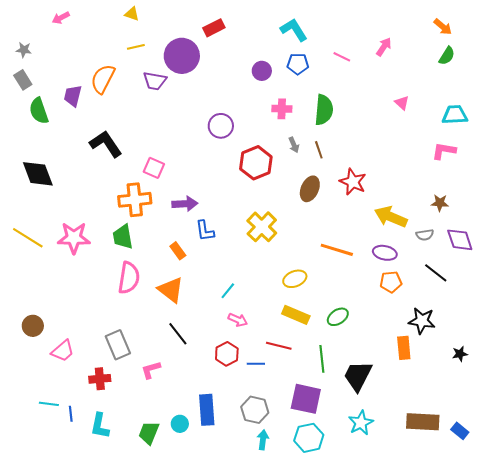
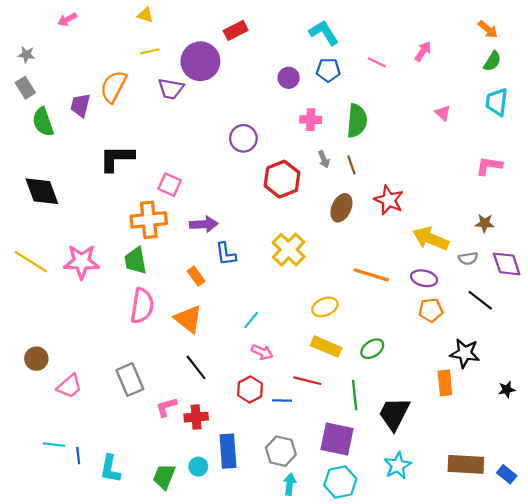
cyan trapezoid: (455, 115) -> (497, 102), moved, turned -80
black L-shape: (106, 144) -> (117, 158), turned -56
red cross: (100, 379) -> (196, 417), moved

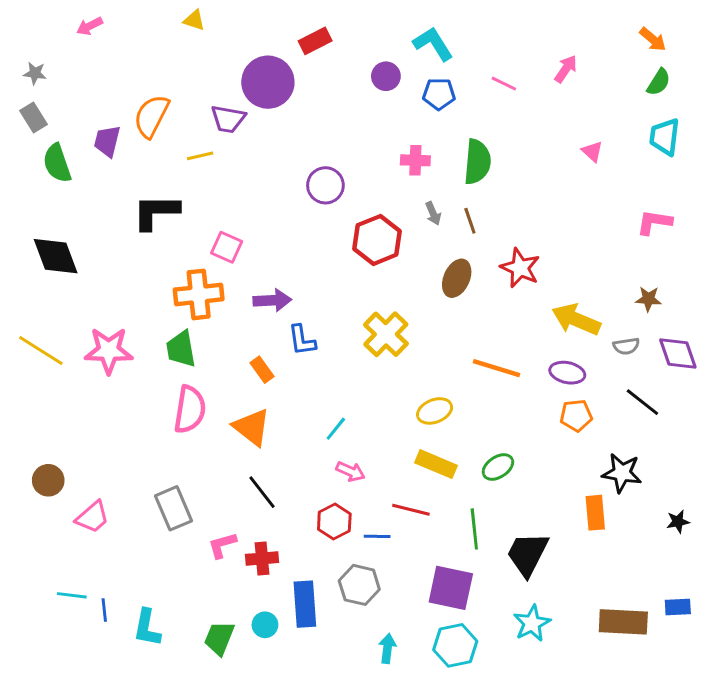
yellow line: (150, 51) -> (200, 156), moved
purple circle: (289, 78) -> (386, 76), moved
gray hexagon: (281, 451) -> (359, 585), moved
blue rectangle: (507, 474) -> (678, 607), moved, turned -42

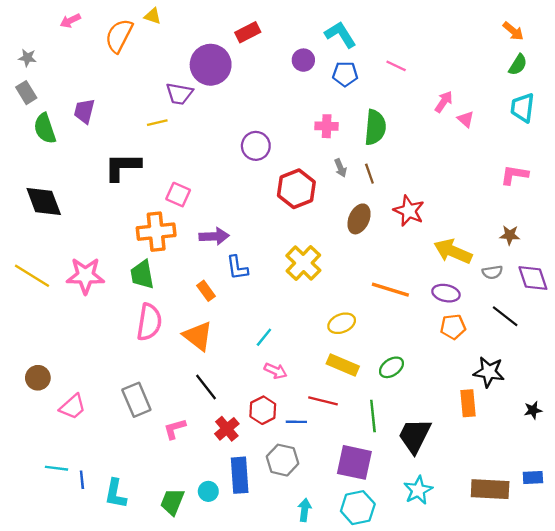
pink arrow: (566, 69) -> (444, 102), moved
orange semicircle: (151, 116) -> (119, 36), moved
red cross: (262, 558) -> (227, 429), moved, turned -35

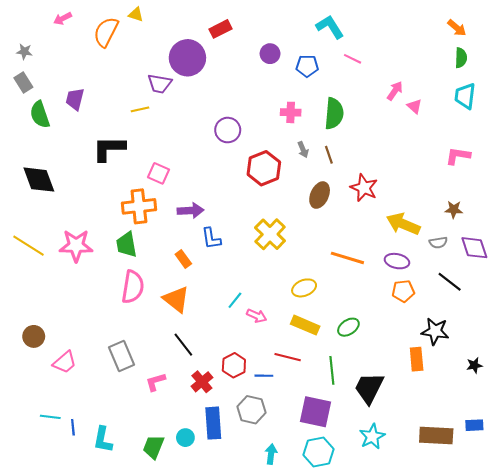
cyan L-shape: (340, 35) -> (330, 27), moved
green semicircle: (518, 65) -> (461, 58), turned -30
pink arrow: (276, 371) -> (257, 316), moved

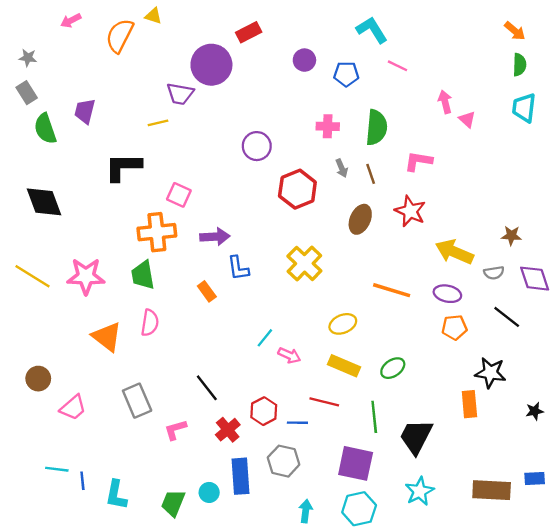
pink arrow: (395, 91) -> (445, 102), turned -48
pink L-shape: (458, 156) -> (418, 161), moved
pink semicircle: (133, 287) -> (150, 323), size x0.7
orange triangle: (176, 299) -> (107, 337), moved

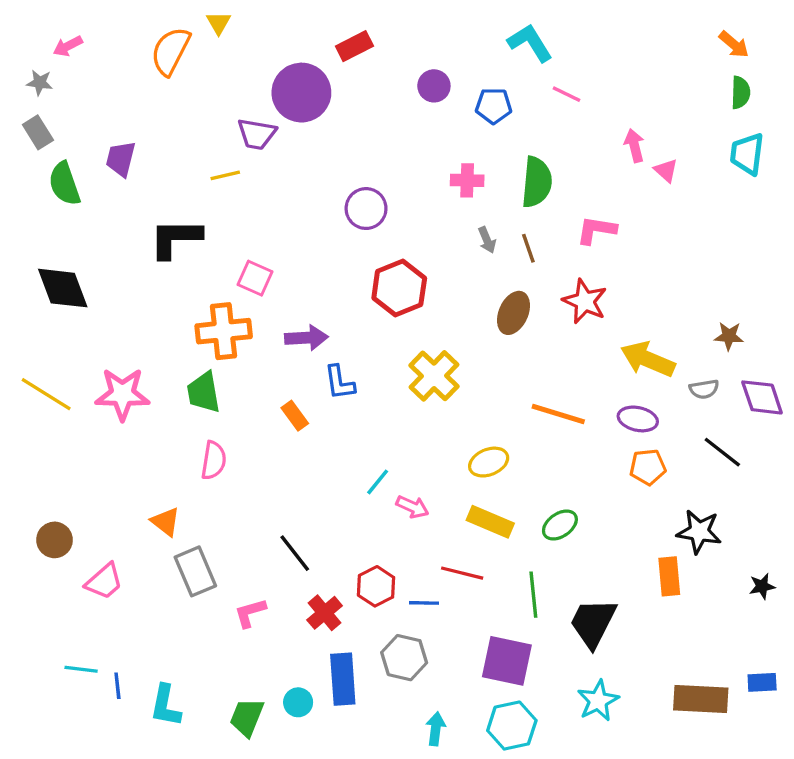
yellow triangle: (153, 16) -> (219, 23), turned 42
pink arrow: (71, 21) -> (68, 46), moved
red hexagon: (297, 189) -> (399, 288), moved
orange triangle: (107, 337) -> (166, 522), moved, size x0.7

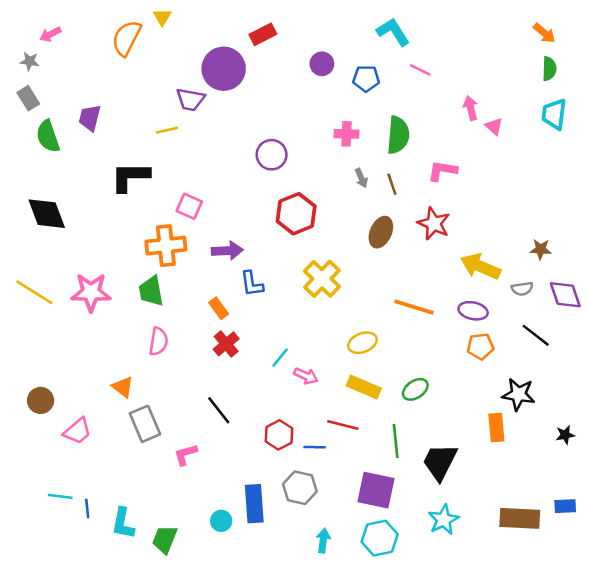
red cross: (325, 613) -> (226, 344), moved
green trapezoid: (247, 717) -> (165, 539), moved

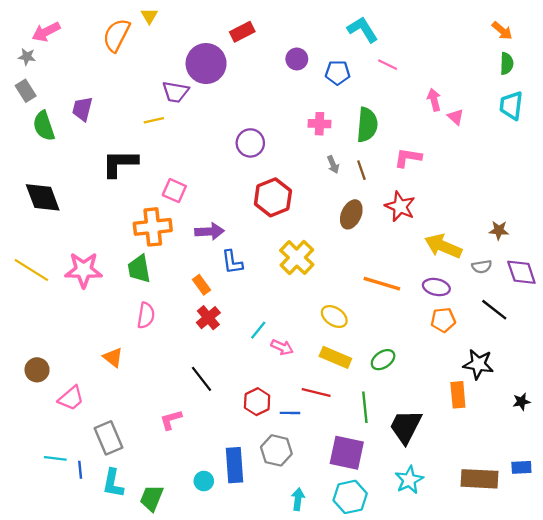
pink arrow: (50, 34) -> (46, 32), size x1.4
yellow ellipse: (362, 343) -> (334, 317), turned 55
gray rectangle: (145, 424) -> (108, 438), moved

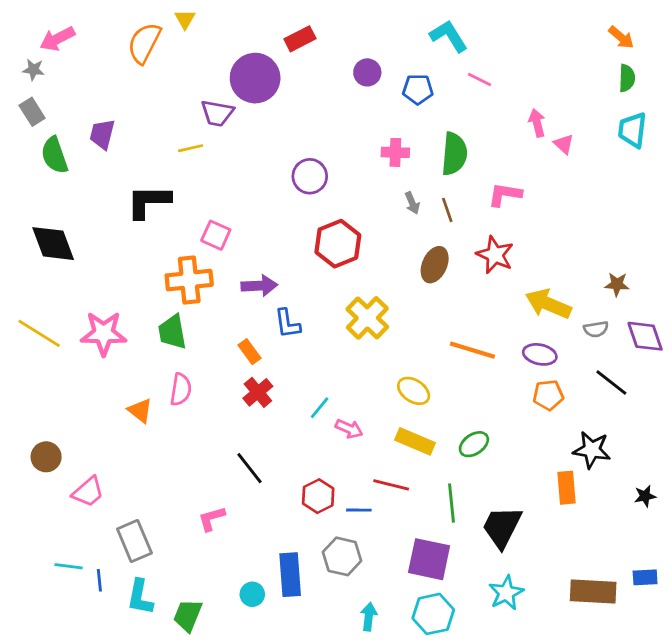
orange triangle: (113, 357) -> (140, 411), moved

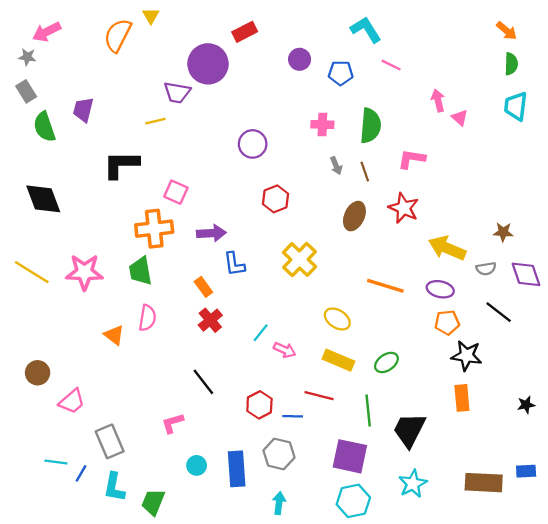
red hexagon: (338, 244) -> (275, 199), size x0.7
black star: (592, 450) -> (467, 356), moved
blue line: (99, 580) -> (81, 473), turned 36
cyan circle: (252, 594) -> (197, 465), moved
cyan arrow: (369, 617) -> (279, 503), moved

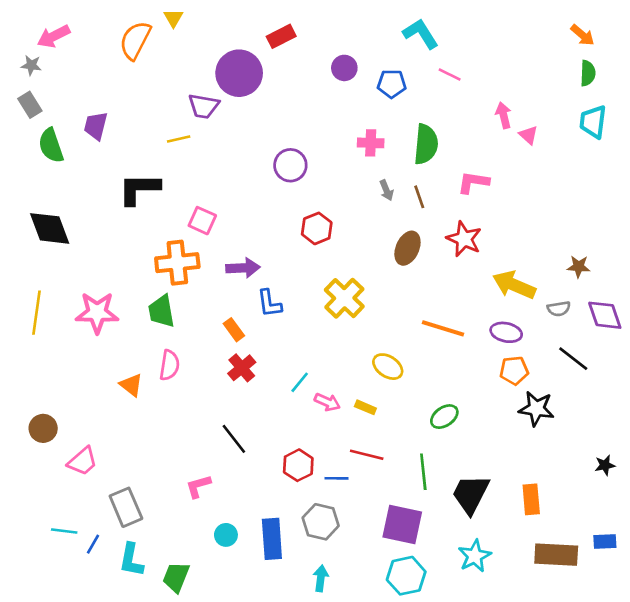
yellow line: (32, 272) -> (37, 313), turned 66
yellow rectangle: (338, 360) -> (365, 407), moved, size x0.6
orange rectangle: (462, 398) -> (531, 499), moved

